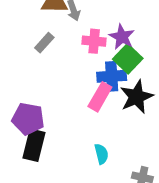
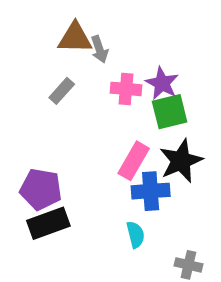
green square: (128, 59) -> (170, 112), turned 32
blue cross: (112, 76) -> (151, 191), moved
black rectangle: (34, 145) -> (48, 223), turned 56

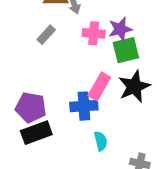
purple star: (162, 83) -> (120, 29), turned 30
blue cross: (151, 191) -> (84, 106), moved

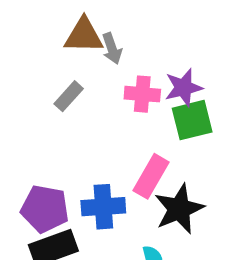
black star: (134, 86) -> (179, 209), moved
blue cross: (84, 106) -> (103, 207), moved

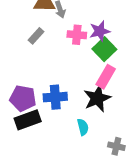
green square: (192, 120) -> (104, 49), turned -30
pink rectangle: (151, 176) -> (106, 77), moved

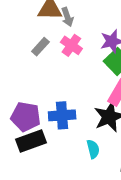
pink cross: (77, 35) -> (71, 45), moved, turned 30

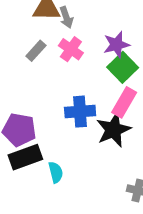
blue cross: (62, 115) -> (80, 112), moved
cyan semicircle: (93, 149) -> (56, 172), moved

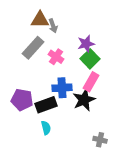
pink cross: (71, 49) -> (56, 57), moved
gray rectangle: (36, 51) -> (33, 48), size x1.6
black rectangle: (25, 157) -> (46, 105), moved

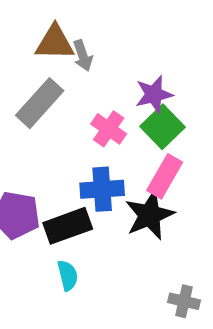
pink cross: (56, 57) -> (109, 129), moved

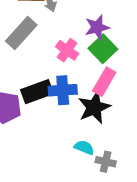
black rectangle: (68, 226) -> (37, 92), moved
cyan semicircle: (68, 275) -> (84, 147), moved, turned -54
gray cross: (184, 301) -> (106, 162), moved

